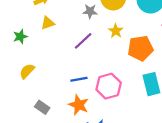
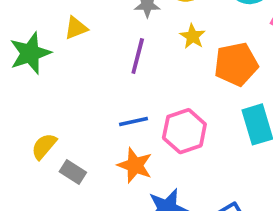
green star: (20, 37) -> (30, 53), size x1.6
purple line: (83, 41) -> (138, 56), turned -30
yellow semicircle: (27, 71) -> (44, 146), moved

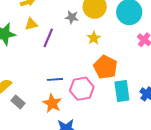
purple line: (138, 56) -> (48, 38), moved
orange pentagon: (236, 64) -> (105, 67), moved, turned 30

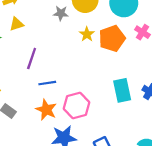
purple line: (48, 38) -> (32, 59), moved
orange pentagon: (105, 67) -> (112, 39), moved, turned 30
pink hexagon: (82, 89) -> (76, 105), moved

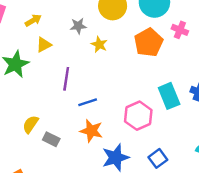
gray star: (61, 13) -> (78, 26), moved
yellow star: (87, 34) -> (99, 44), moved
pink hexagon: (76, 105) -> (138, 116), moved

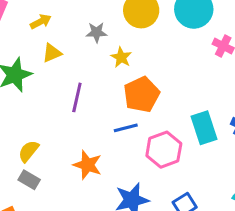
orange pentagon: (148, 42) -> (142, 94), moved
blue line: (88, 102) -> (126, 128), moved
orange star: (91, 131) -> (88, 165), moved
gray rectangle: (51, 139) -> (29, 180), moved

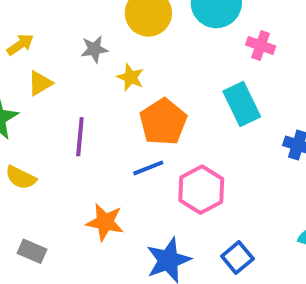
cyan rectangle: (204, 128) -> (242, 104), moved
yellow semicircle: (29, 151) -> (21, 178), moved, turned -95

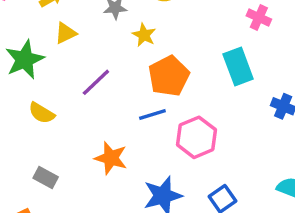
purple line: (80, 137) -> (96, 82), turned 36

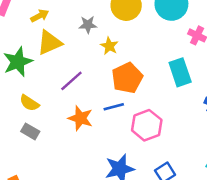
yellow triangle: (66, 33) -> (50, 43), size x1.5
orange star: (111, 158) -> (80, 118), moved
gray rectangle: (46, 177) -> (30, 131), moved

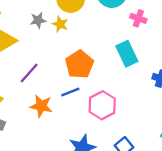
yellow star: (109, 46) -> (60, 24), moved

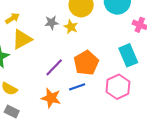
purple line: (29, 73) -> (54, 67), moved
pink hexagon: (102, 105) -> (118, 87), moved

